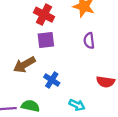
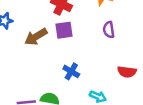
brown arrow: (24, 65) -> (36, 37), moved

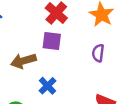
brown arrow: (36, 37) -> (23, 61), moved

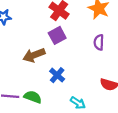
purple square: (52, 41) -> (57, 35), turned -30

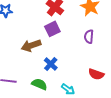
green semicircle: (33, 97) -> (39, 84), moved

